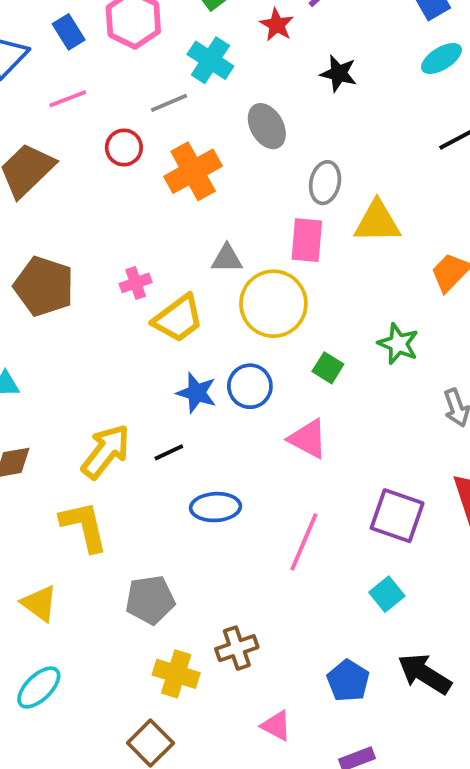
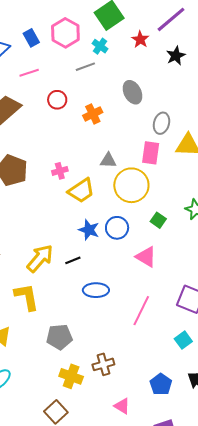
cyan cross: (210, 60) -> (100, 46), moved, size x0.7
black star: (339, 73) -> (176, 56), moved, turned 30
gray line: (169, 103) -> (85, 67), moved
orange cross: (193, 171) -> (93, 114), size x0.7

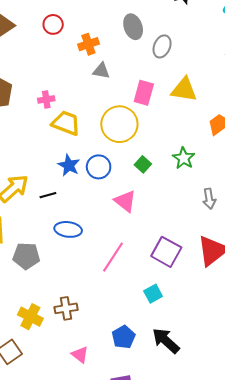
gray ellipse: (162, 123) -> (162, 46), moved
gray triangle: (108, 160) -> (101, 71), moved
yellow trapezoid: (81, 191) -> (66, 123), turned -132
gray pentagon: (59, 337) -> (26, 256), moved

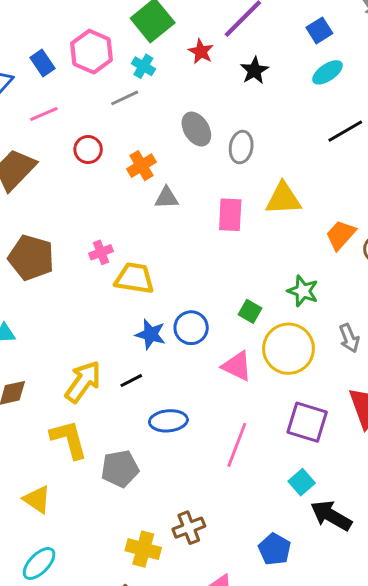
yellow circle: (119, 124) -> (288, 349), moved
black arrow: (166, 341) -> (331, 516), moved

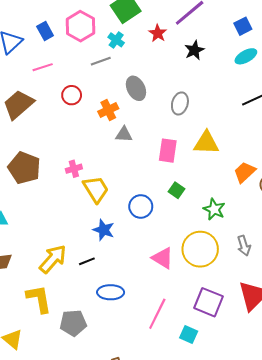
gray ellipse: (196, 129) -> (136, 88), moved
yellow trapezoid: (134, 278) -> (96, 189), turned 44
green square: (250, 311) -> (177, 190), moved
blue circle: (191, 328) -> (141, 206), moved
cyan square: (302, 482) -> (189, 335), moved, turned -30

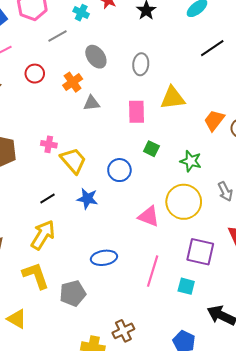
cyan cross: (116, 40) -> (81, 13), moved
pink cross: (74, 169) -> (49, 144), turned 35
black line: (87, 261) -> (47, 199), moved

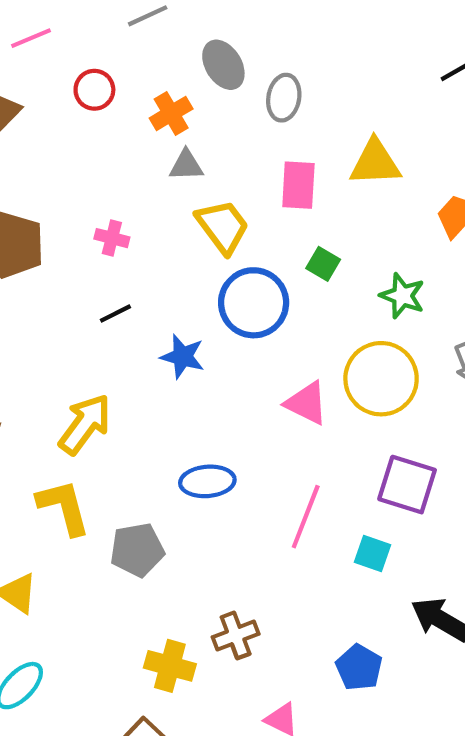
gray ellipse: (141, 64) -> (284, 98), moved
gray triangle: (92, 103) -> (186, 165), moved
yellow trapezoid: (73, 161) -> (223, 227), moved
blue circle: (119, 170) -> (254, 303), size x1.4
black line: (47, 199) -> (115, 313), moved

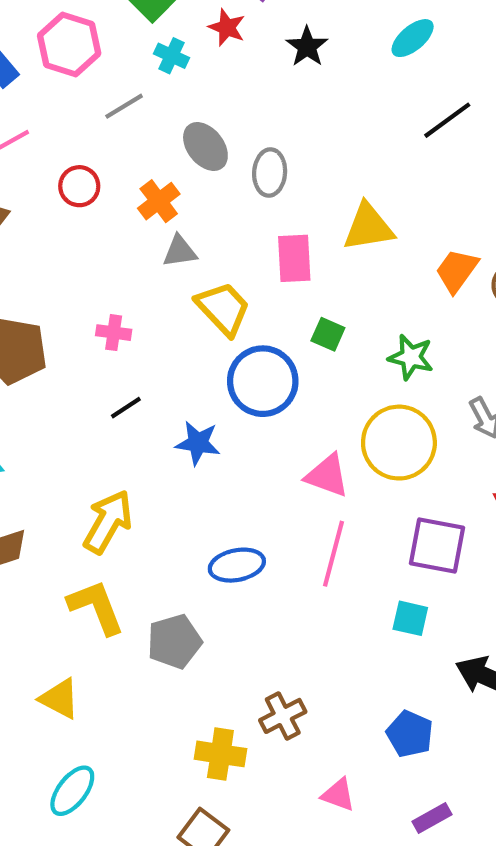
pink line: (306, 517) -> (333, 554), moved

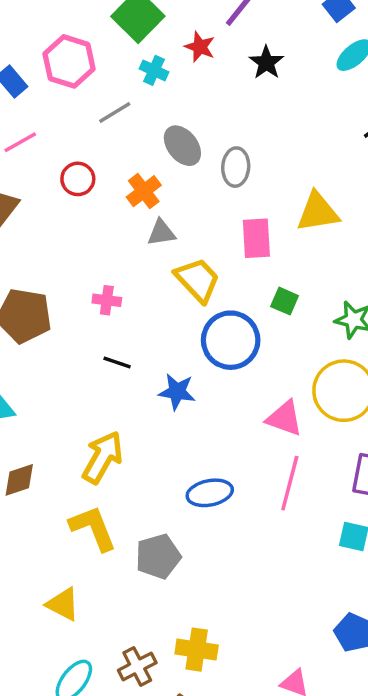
black line: (126, 408) -> (117, 363), turned 52
brown cross: (283, 716) -> (137, 666), moved

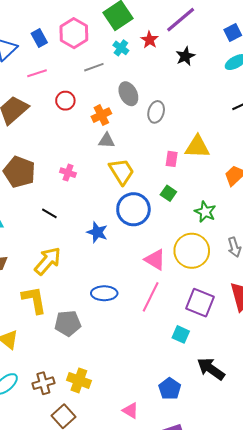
pink rectangle: (256, 238) -> (172, 159), moved, size x0.7
black line: (117, 363) -> (49, 213), moved

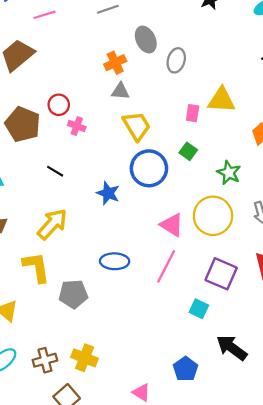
red circle: (65, 101) -> (59, 105), moved

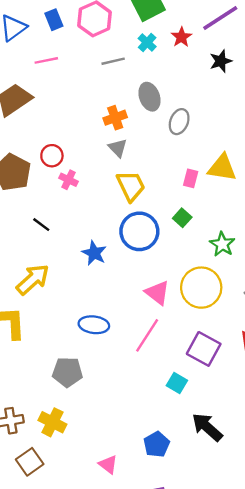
gray triangle: (120, 91) -> (118, 148), turned 36
gray pentagon: (73, 294) -> (67, 372), moved

